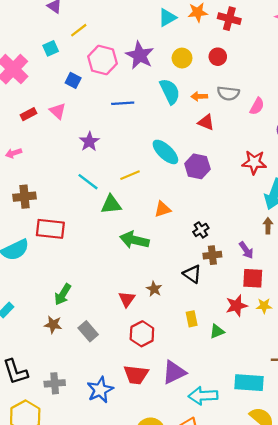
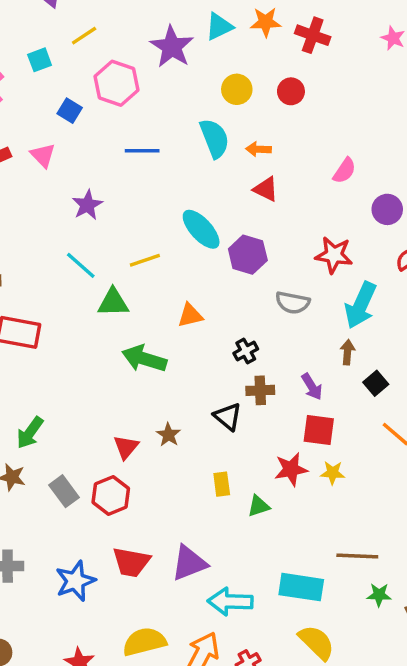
purple star: (140, 55) -> (172, 47), moved
gray semicircle: (228, 93) -> (293, 303), moved
red hexagon: (142, 334) -> (111, 495), moved

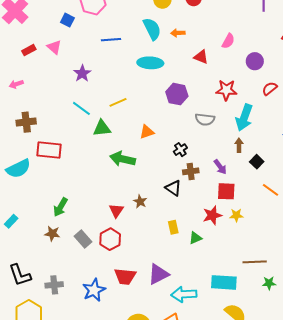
red triangle: (266, 189) -> (201, 57), moved
cyan ellipse: (201, 229) -> (150, 63), moved, turned -40

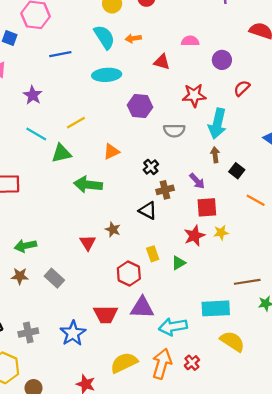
pink semicircle: (228, 41) -> (190, 41), turned -112
green arrow: (60, 207) -> (25, 246), turned 54
red hexagon: (110, 239) -> (129, 273), moved
purple triangle: (158, 274) -> (142, 308), turned 35

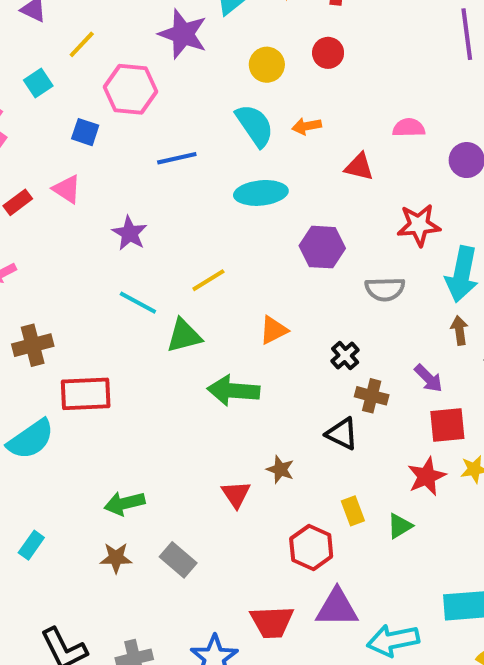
brown cross: (165, 190) -> (372, 396), turned 30

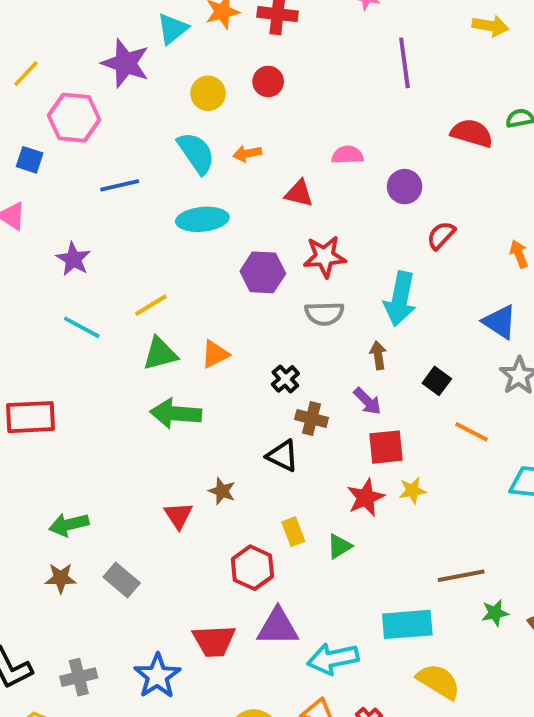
red star: (419, 225) -> (325, 257), moved
brown arrow: (459, 330) -> (378, 355), moved
green triangle: (184, 336) -> (160, 354), moved

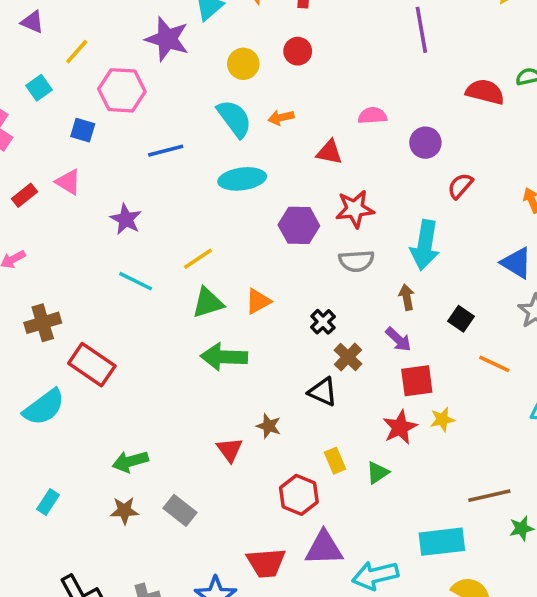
red rectangle: (31, 417) -> (92, 365), turned 39
brown cross: (312, 418) -> (348, 357), turned 32

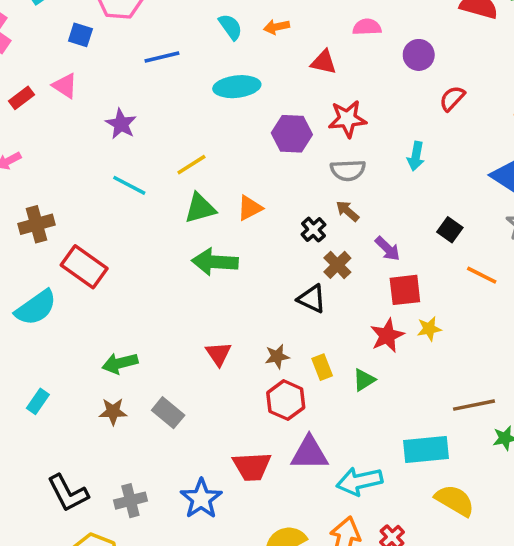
cyan semicircle: (234, 119) -> (230, 27), size x0.7
cyan arrow: (425, 245) -> (416, 156), size x0.6
brown arrow: (407, 297) -> (347, 211), moved, turned -40
brown star: (269, 426) -> (277, 356), moved, turned -30

